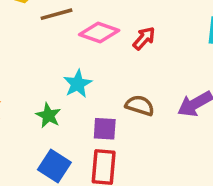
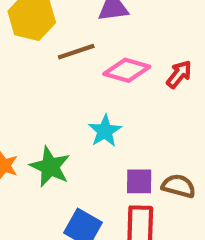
brown semicircle: (140, 105) -> (179, 186), moved
green star: (48, 115) -> (50, 167), moved, size x1.4

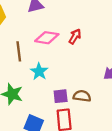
brown line: (76, 52) -> (19, 51), moved, turned -72

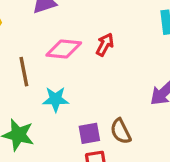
cyan star: (39, 71) -> (56, 99), turned -30
brown semicircle: (82, 96) -> (121, 131), turned -120

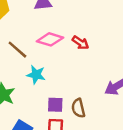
red arrow: (105, 45) -> (80, 43), turned 84
brown line: (24, 72) -> (17, 50), turned -50

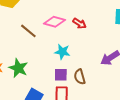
cyan star: (36, 75) -> (62, 52), moved

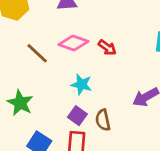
purple square: (61, 75) -> (77, 116), turned 32

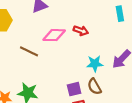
cyan star: (81, 84) -> (95, 64), moved
purple square: (77, 116) -> (74, 89), turned -32

